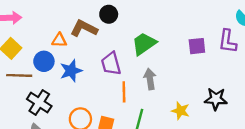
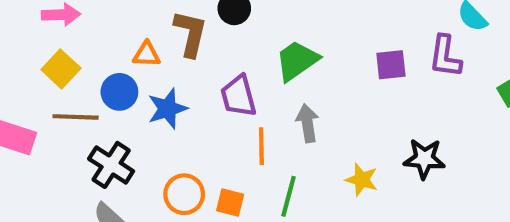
brown L-shape: (84, 28) -> (190, 33), turned 76

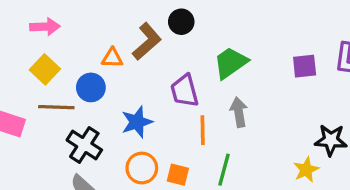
brown L-shape: (190, 33) -> (147, 41), turned 36
blue star: (167, 109) -> (137, 122), moved
yellow star: (362, 180) -> (306, 170), moved, turned 30

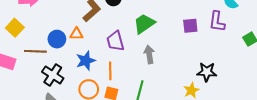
orange triangle: (112, 58) -> (76, 34), moved
yellow square: (45, 69) -> (15, 28), moved
orange line: (203, 130) -> (110, 71), moved

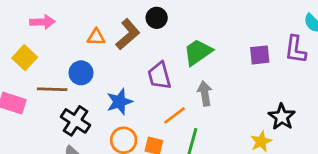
orange triangle: (76, 34) -> (96, 37), moved
orange line: (110, 71) -> (174, 115), moved, turned 54
black star: (207, 72) -> (282, 117), turned 30

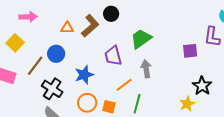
purple square: (260, 55) -> (190, 51), moved
brown line: (52, 89) -> (35, 66), turned -55

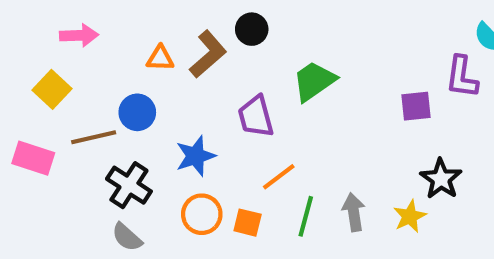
brown line: (35, 66) -> (94, 137), turned 40
gray arrow: (146, 69) -> (354, 212), moved

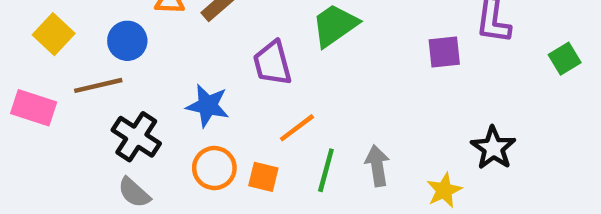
blue circle: (137, 112) -> (127, 41), moved
blue star: (196, 156) -> (208, 106), turned 30
black star: (441, 179) -> (493, 148), moved
yellow star: (410, 216) -> (444, 190), moved

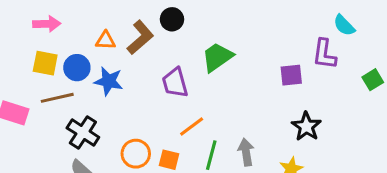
yellow square: (54, 34) -> (45, 63), moved, turned -32
blue star: (208, 106) -> (109, 81), moved
black star: (493, 148) -> (306, 126), moved

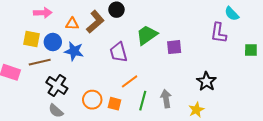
pink arrow: (47, 24) -> (43, 13), moved
purple square: (291, 75) -> (174, 47), moved
green square: (373, 80) -> (251, 50), turned 32

